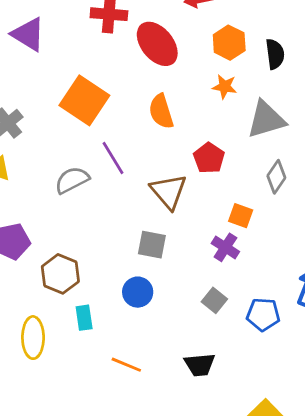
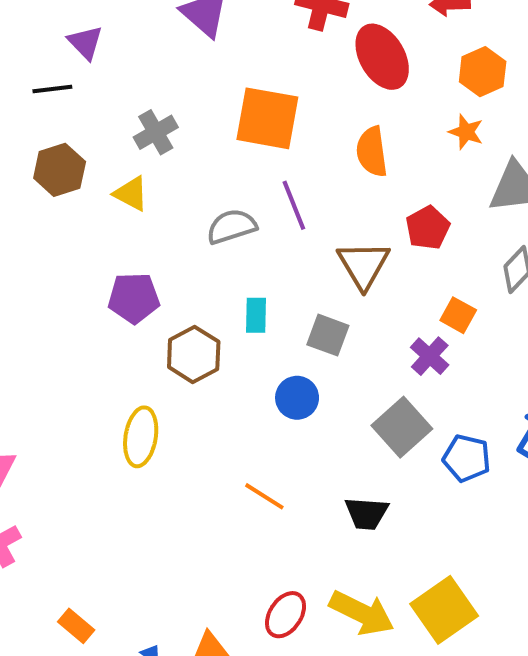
orange square: (84, 100) -> (267, 118), turned -33
gray square: (214, 300) -> (402, 427), size x1.6
cyan rectangle: (84, 318) -> (256, 315), moved

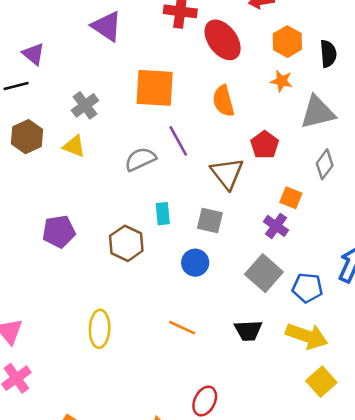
purple pentagon: (134, 298) -> (59, 232), moved
yellow ellipse: (141, 437) -> (100, 329), moved
yellow square: (444, 610) -> (321, 382), moved, size x0.7
yellow arrow: (362, 613) -> (307, 336), moved

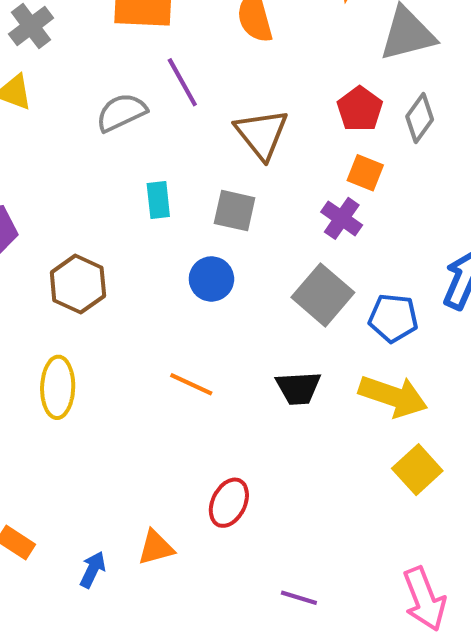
red pentagon: (265, 145) -> (360, 109), moved
brown hexagon: (126, 243) -> (78, 284), moved

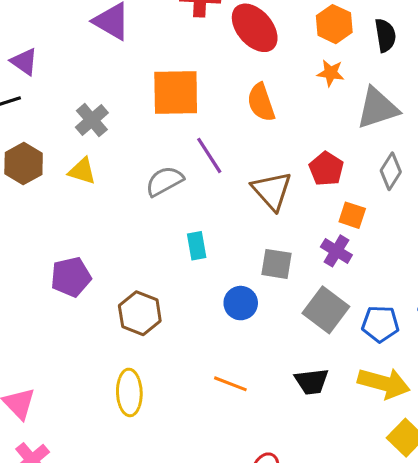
red pentagon: (360, 109) -> (326, 169), moved
gray square: (235, 211) -> (276, 264), moved

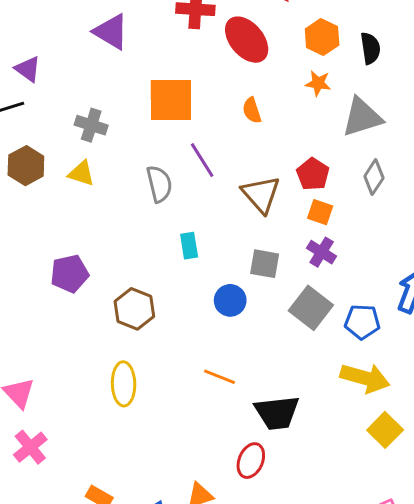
orange semicircle: (261, 102) -> (252, 110), size x0.7
gray cross: (92, 120) -> (91, 125), turned -32
gray semicircle: (164, 181) -> (159, 184), turned 105
orange square: (352, 215) -> (320, 212), moved
black trapezoid: (312, 382) -> (277, 413), moved, size x1.4

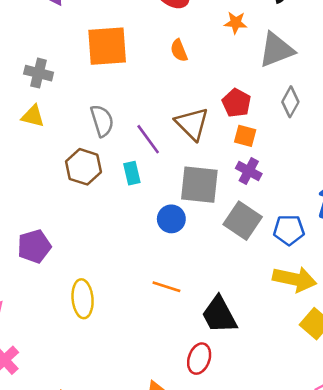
purple line: (202, 160) -> (148, 139), moved
gray square: (265, 264) -> (199, 185), size x1.5
purple pentagon: (69, 274) -> (34, 246), moved
brown hexagon: (134, 309) -> (84, 167), moved
black trapezoid: (277, 413) -> (219, 315), turned 72

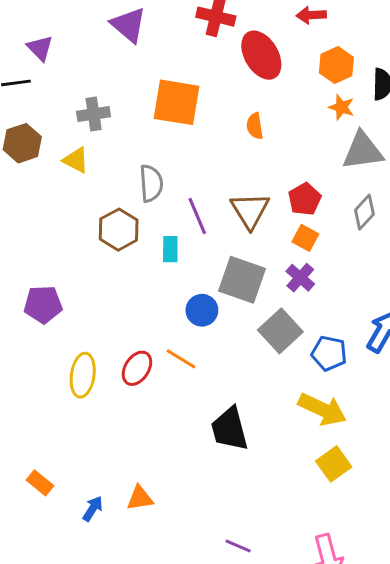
orange star: (236, 23) -> (341, 107), moved
gray cross: (39, 73) -> (94, 114), turned -36
orange line: (166, 287) -> (181, 359), moved
red ellipse: (199, 359) -> (137, 368), moved

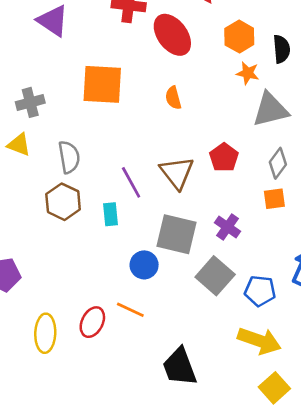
gray semicircle: (151, 183) -> (69, 157), moved
orange square: (305, 238) -> (274, 199), moved, turned -30

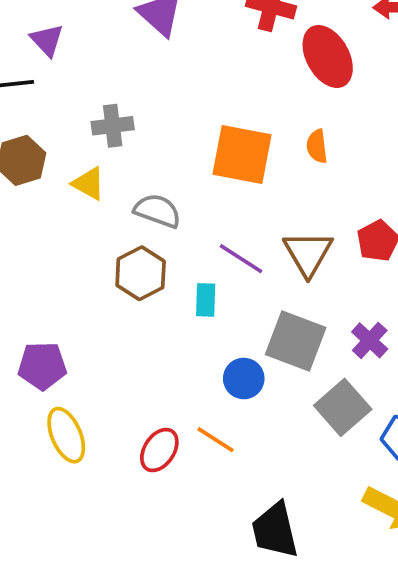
orange square: (102, 84) -> (242, 154), moved
gray semicircle: (69, 157) -> (157, 211), turned -68
purple line: (131, 182) -> (241, 259), turned -36
yellow ellipse: (45, 333) -> (66, 435), moved, turned -33

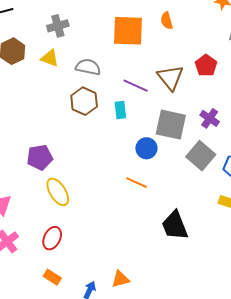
red ellipse: (159, 450) -> (52, 238), moved

